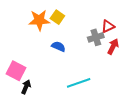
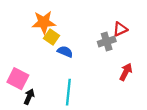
yellow square: (57, 17) -> (52, 37), moved
red arrow: (113, 46) -> (126, 72), moved
cyan line: (79, 83) -> (68, 92), moved, turned -65

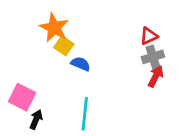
orange star: (44, 22) -> (54, 28), turned 30
gray cross: (107, 41) -> (153, 57), moved
red arrow: (126, 72) -> (156, 76), moved

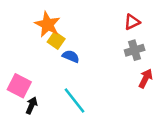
red triangle: (149, 36) -> (132, 22), moved
red arrow: (156, 76) -> (146, 78), moved
cyan line: (85, 114) -> (74, 100), turned -44

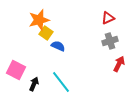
orange star: (48, 24) -> (39, 20), turned 30
black arrow: (32, 105) -> (34, 84), moved

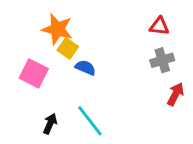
red triangle: (108, 18) -> (159, 26), turned 32
orange star: (39, 20) -> (57, 29), turned 30
pink square: (16, 70) -> (34, 73), moved

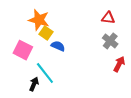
gray cross: (162, 60) -> (110, 41), turned -35
cyan line: (90, 121) -> (45, 73), moved

